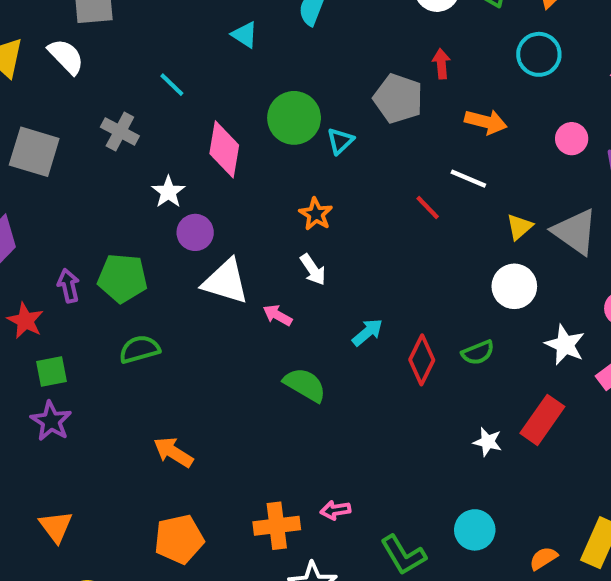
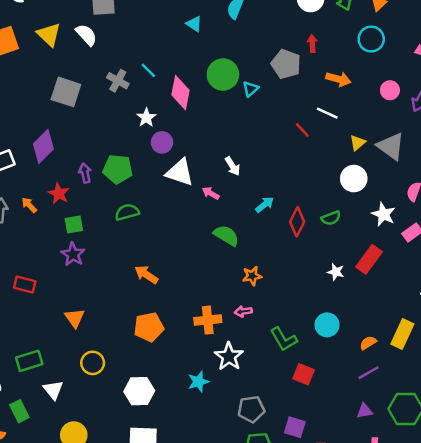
cyan line: (172, 85) -> (148, 70), moved
orange star: (316, 214) -> (252, 276), moved, turned 30

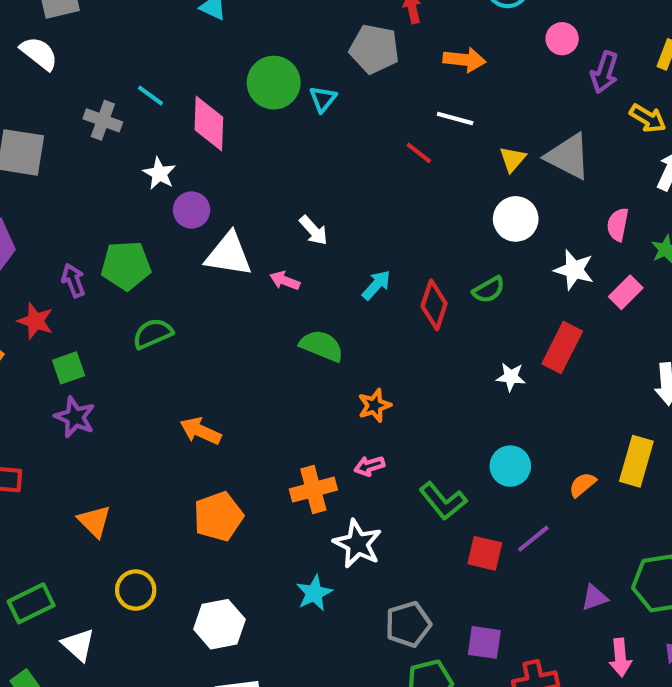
pink circle: (390, 90) -> (562, 39), moved
purple line: (368, 373) -> (533, 539), moved

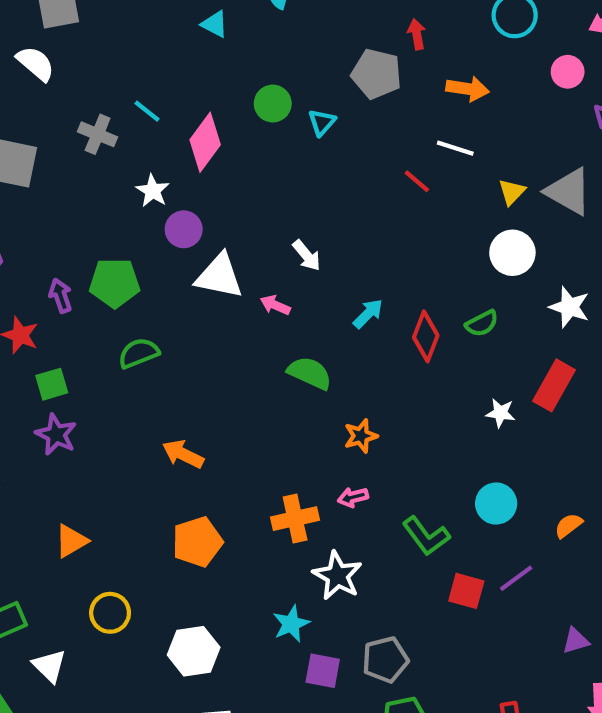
green circle: (274, 83) -> (273, 104), size x0.7
pink diamond: (209, 123) -> (205, 142), turned 32
orange triangle: (94, 521) -> (71, 541), turned 42
purple square: (484, 642) -> (323, 671), moved

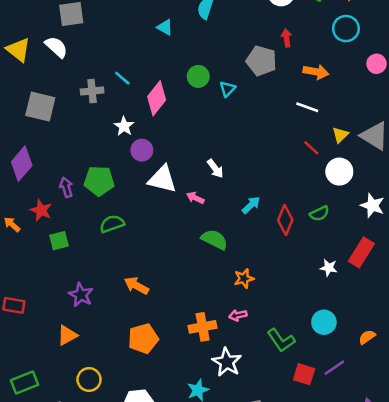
gray cross: (98, 134) -> (92, 91), turned -30
red line: (417, 181) -> (311, 148), moved
purple star: (56, 434) -> (81, 295), moved

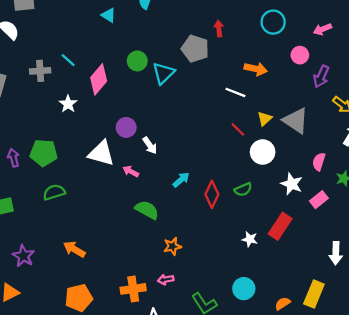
orange arrow: (316, 72) -> (256, 69), moved
cyan triangle: (227, 89) -> (163, 73), size x1.5
purple circle: (142, 150) -> (126, 127), moved

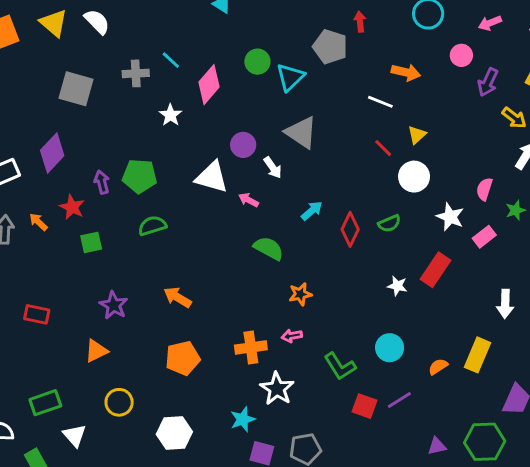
gray triangle: (296, 121) -> (301, 132), moved

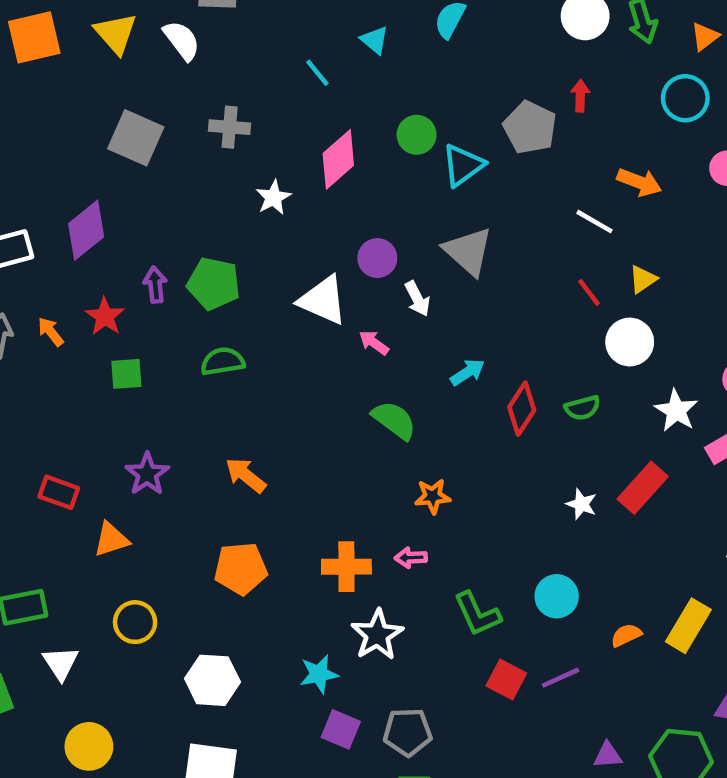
cyan line: (171, 60) -> (317, 73), moved
red rectangle: (37, 314) -> (59, 492), moved

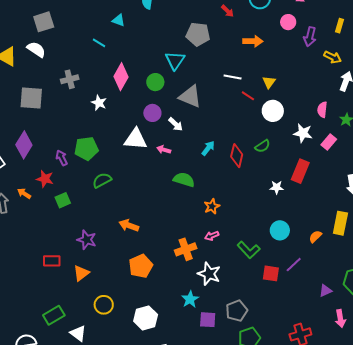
red arrow: (580, 96) -> (227, 11), moved, turned 152
green circle: (417, 135) -> (155, 82), moved
white line: (594, 222) -> (233, 77), moved

